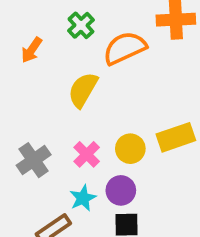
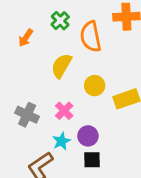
orange semicircle: (125, 48) -> (91, 37), turned -76
yellow circle: (130, 149) -> (95, 86), moved
gray cross: (34, 160) -> (27, 115), turned -30

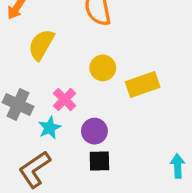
yellow semicircle: (61, 66) -> (41, 45), moved
cyan star: (61, 141) -> (50, 128), moved

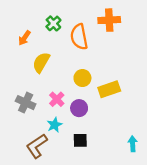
cyan star: (50, 128) -> (55, 125), moved
purple circle: (94, 131) -> (79, 108), moved

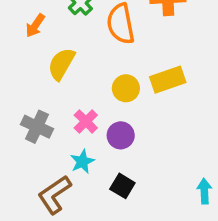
yellow rectangle: (109, 89) -> (168, 80), moved
black square: (80, 140) -> (122, 186), turned 32

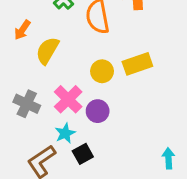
orange arrow: (35, 26) -> (22, 30), moved
pink cross: (86, 121) -> (68, 99), size x1.4
black square: (122, 186) -> (83, 154), moved, turned 30

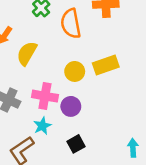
pink cross: (68, 99) -> (45, 96), turned -35
black square: (83, 154) -> (76, 144), moved

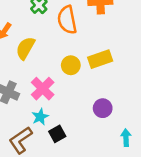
pink cross: (45, 96) -> (43, 89), turned 35
purple circle: (71, 106) -> (103, 108), moved
black square: (76, 144) -> (57, 134), moved

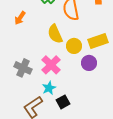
yellow semicircle: (25, 48) -> (55, 34), moved, turned -54
purple circle: (103, 108) -> (89, 63), moved

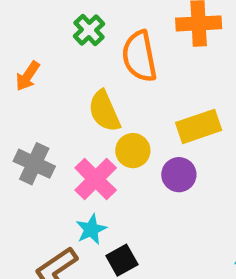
yellow circle: (74, 46) -> (133, 151), moved
gray cross: (23, 68) -> (34, 164), moved

